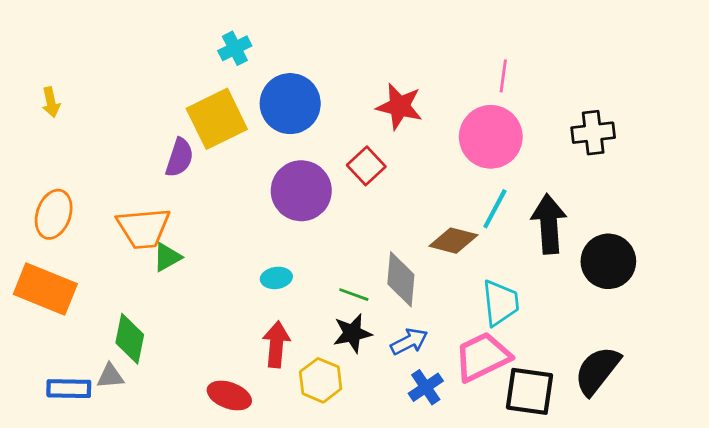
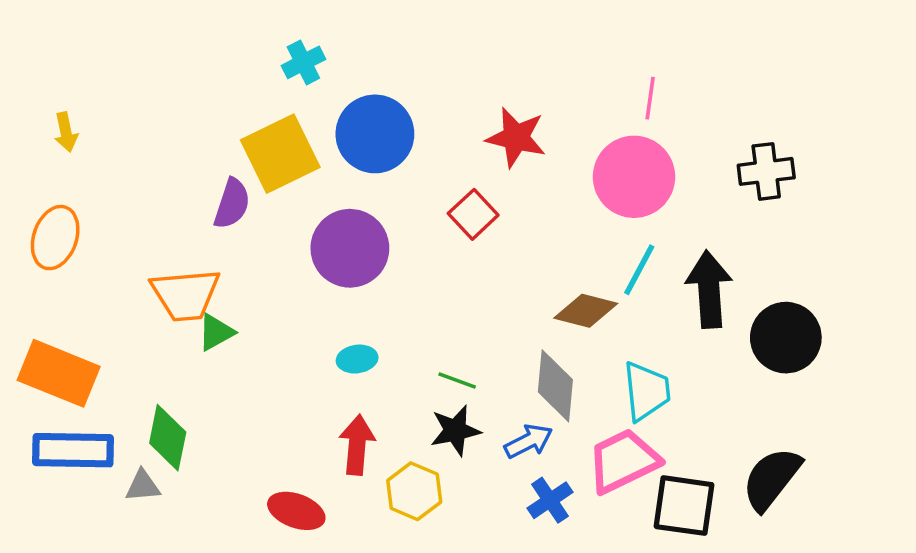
purple circle: (301, 191) -> (350, 248), moved
orange ellipse: (54, 214) -> (55, 238), moved
gray diamond: (401, 279) -> (555, 386), moved
blue rectangle: (69, 389) -> (73, 450), moved, size x1.4

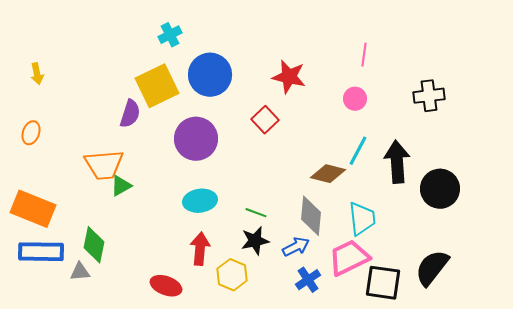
pink circle: (634, 177) -> (355, 99), size x0.5
orange ellipse: (55, 238) -> (31, 133), size x0.7
cyan ellipse: (357, 359) -> (200, 201), size x1.5

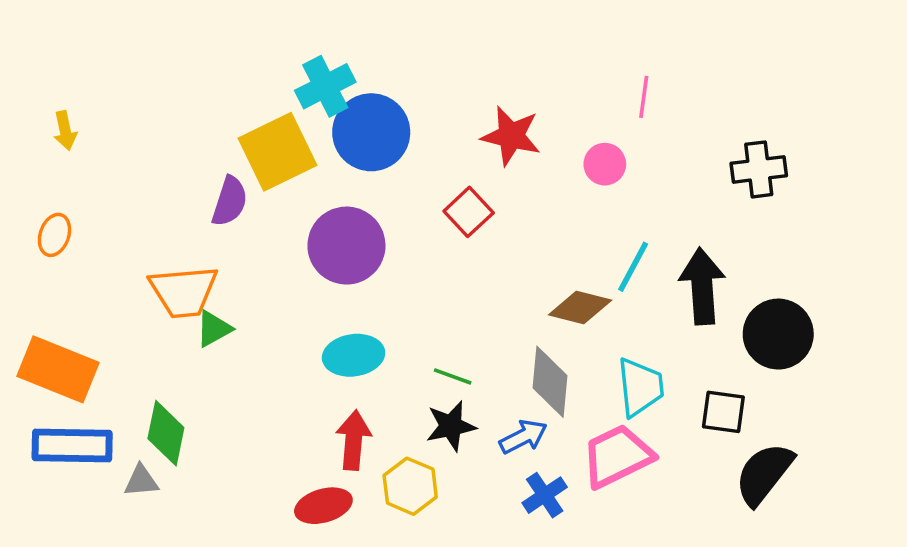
cyan cross: (170, 35) -> (325, 86), moved, size x1.4
pink circle: (355, 99) -> (605, 164), moved
black square: (383, 283) -> (723, 412), moved, size x0.7
red ellipse: (166, 286) -> (323, 506), moved, turned -36

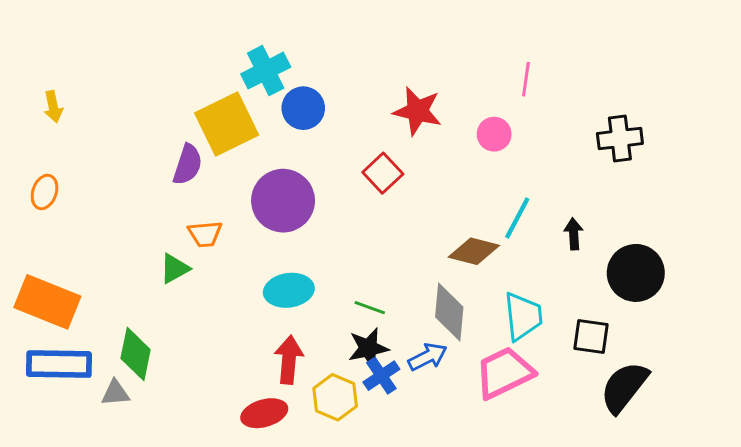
blue circle: (371, 132) -> (303, 108), size x0.7
black arrow: (702, 286) -> (574, 234), size x0.5
orange trapezoid: (184, 292) -> (205, 234), moved, size x0.6
blue cross: (545, 495) -> (381, 376), moved

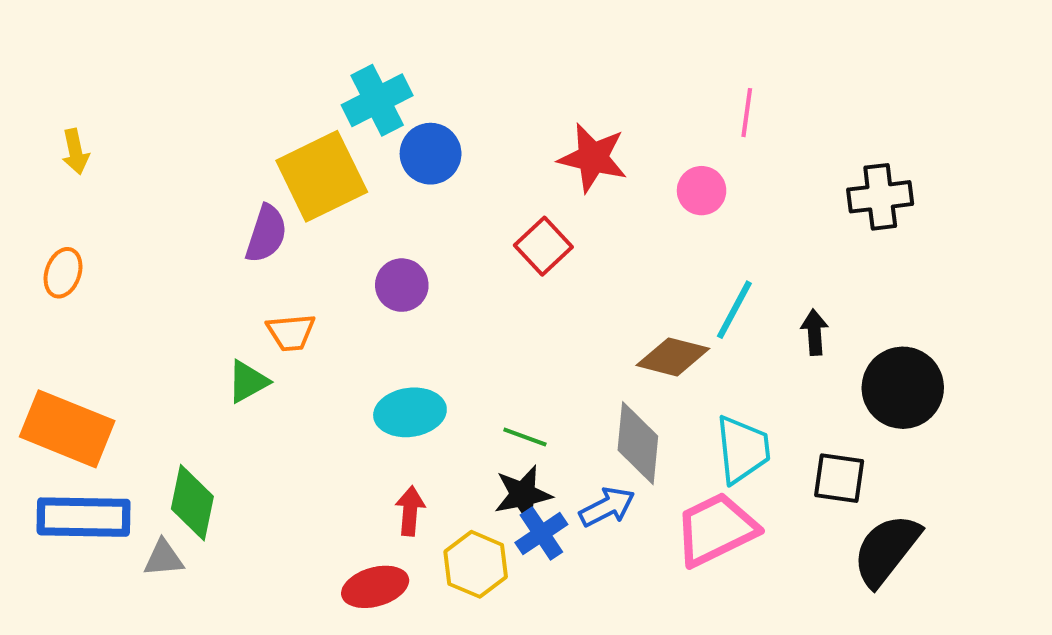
purple circle: (283, 201) -> (402, 285), size x0.6
red arrow: (289, 360) -> (410, 511), size x0.7

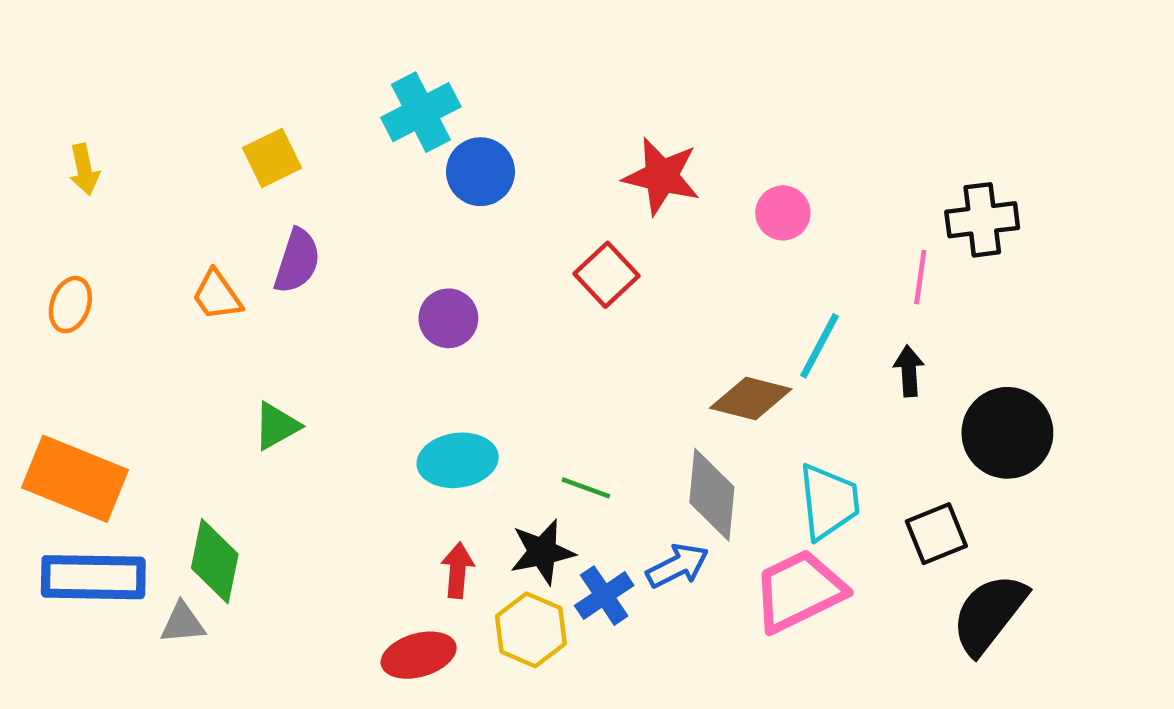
pink line: (747, 113) -> (920, 277), moved
yellow square: (322, 176) -> (272, 158), moved, size x0.6
orange trapezoid: (291, 332) -> (217, 295), moved, turned 60
black square: (839, 478) -> (936, 534), turned -30
black star: (523, 494) -> (542, 552), moved

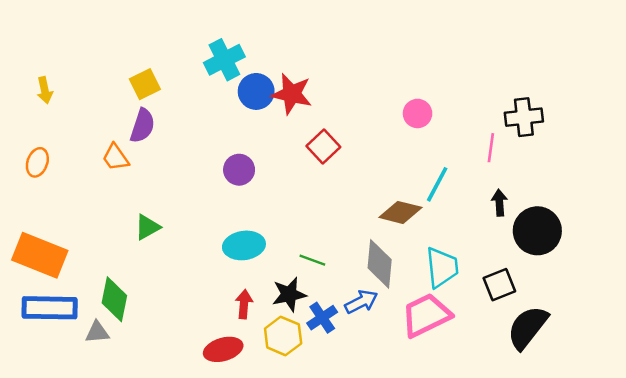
red star: (661, 176) -> (292, 94), moved
purple semicircle: (297, 261) -> (142, 126), moved
black arrow: (909, 371) -> (499, 203), moved

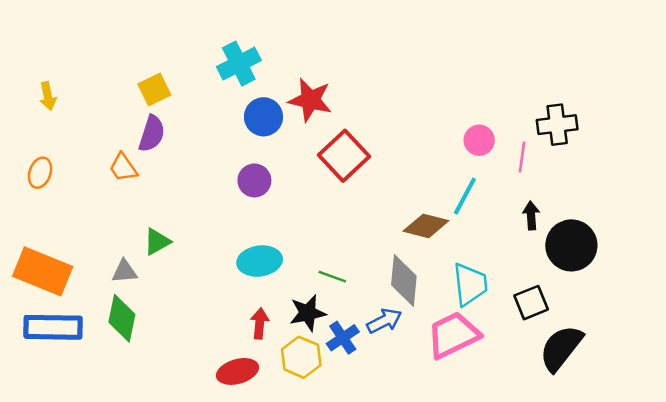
blue circle: (256, 91) -> (263, 117), moved
pink circle: (418, 113) -> (479, 140), moved
red square: (323, 146) -> (344, 156), size x1.4
gray triangle: (97, 332) -> (124, 271), moved

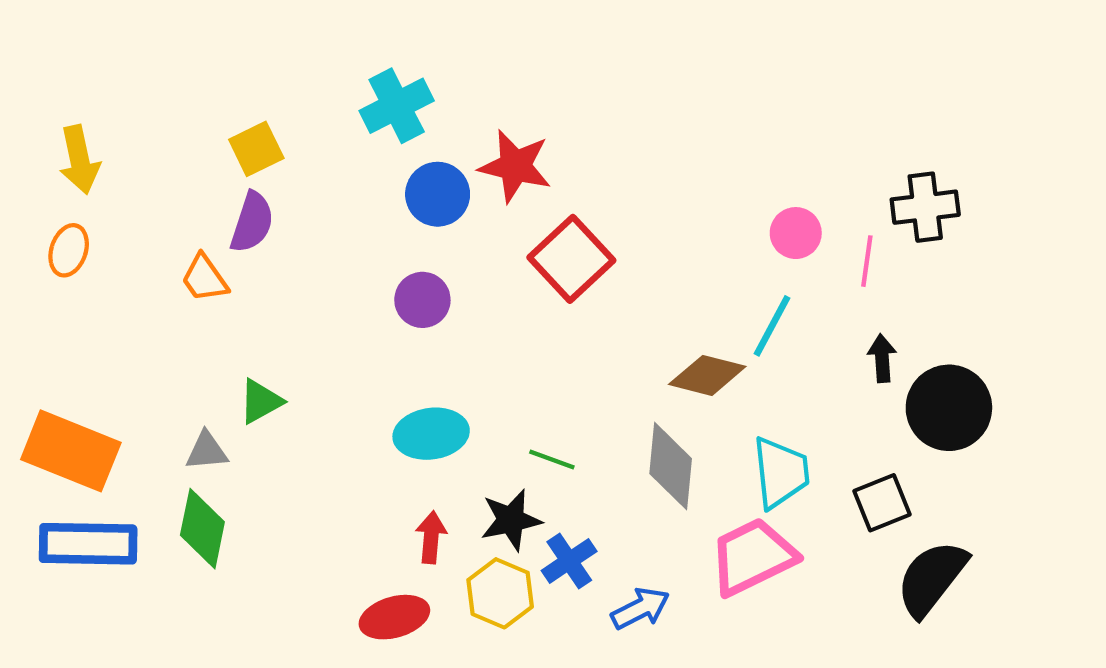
yellow arrow: (48, 96) -> (79, 160), size x1.4
orange ellipse: (40, 173) -> (69, 250), moved
blue arrow: (384, 321) -> (640, 608), moved

